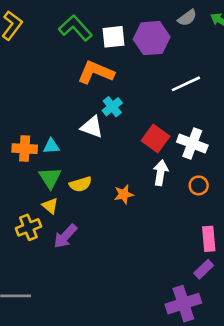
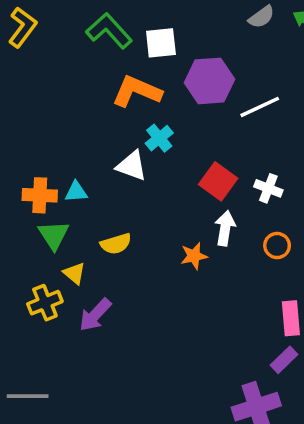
purple hexagon: (152, 38) -> (209, 81), moved
white cross: (192, 144) -> (268, 188), size x0.7
green triangle: (50, 178) -> (54, 235), moved
orange star: (124, 194) -> (194, 256), moved

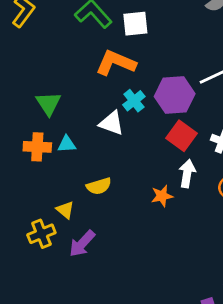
purple hexagon: (209, 81) -> (175, 95), moved
green triangle: (54, 235) -> (48, 103), moved

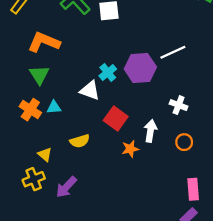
orange L-shape: (116, 63) -> (44, 42), moved
red square: (182, 136) -> (116, 119), moved
orange cross: (37, 147) -> (30, 110), turned 30
yellow triangle: (65, 210) -> (45, 154), moved

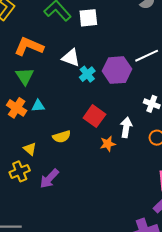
white triangle: (90, 90) -> (71, 58), moved

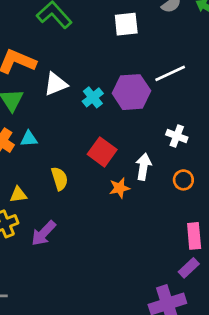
white square: (88, 18) -> (126, 24), moved
white triangle: (71, 58) -> (56, 84), moved, turned -42
yellow semicircle: (62, 137) -> (60, 179), turned -90
yellow triangle: (30, 149) -> (18, 195), turned -48

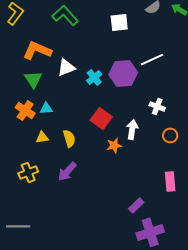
orange circle: (183, 180) -> (170, 135), moved
yellow triangle: (18, 195) -> (42, 137), moved
purple arrow: (44, 233) -> (67, 171), moved
purple rectangle: (189, 268) -> (136, 205), moved

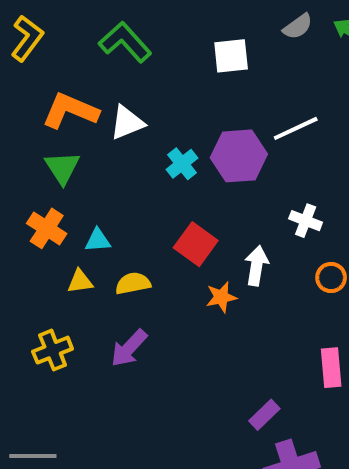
white triangle: (66, 67) -> (127, 123), moved
cyan triangle: (46, 108) -> (98, 240), moved
yellow semicircle: (69, 138) -> (133, 283), turned -84

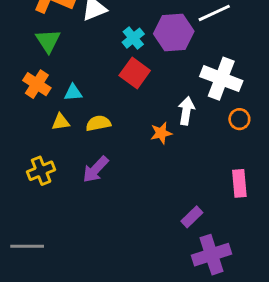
white cross: (306, 221) -> (221, 79), size x1.8
red square: (196, 244) -> (135, 73), moved

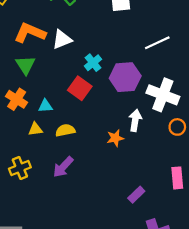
purple hexagon: (174, 32) -> (125, 77), moved
red square: (135, 73) -> (80, 88), moved
purple rectangle: (192, 217) -> (136, 195), moved

